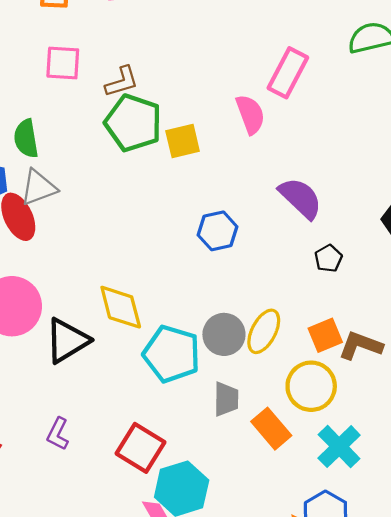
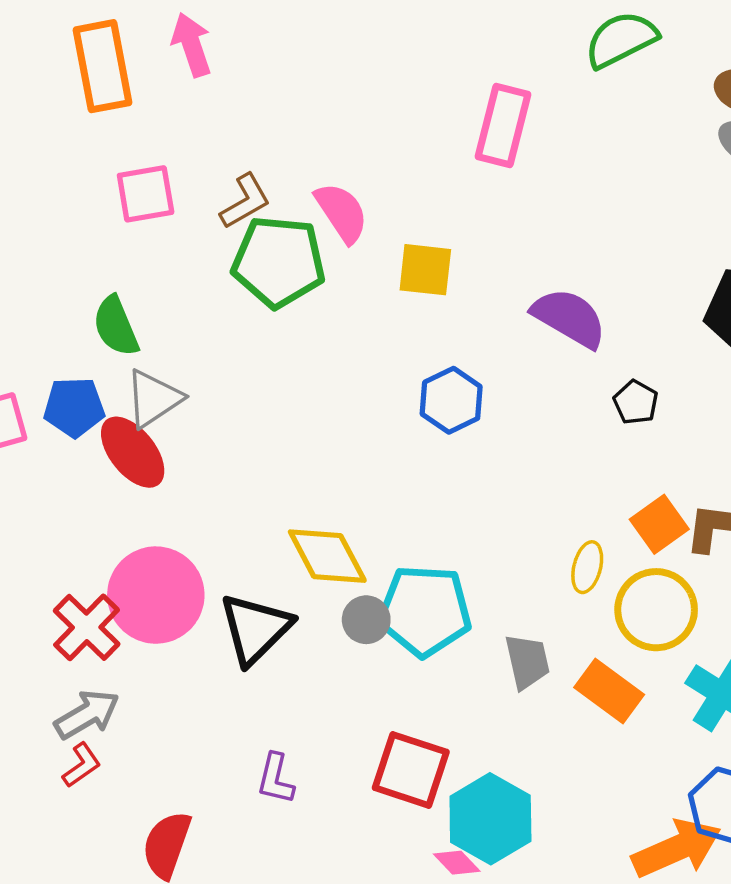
pink semicircle: (250, 114) -> (342, 212), moved
yellow square: (183, 141) -> (425, 270), moved, turned 33
yellow ellipse: (264, 331) -> (587, 567), moved, size x0.7
gray circle: (224, 334) -> (366, 620), moved, size x0.7

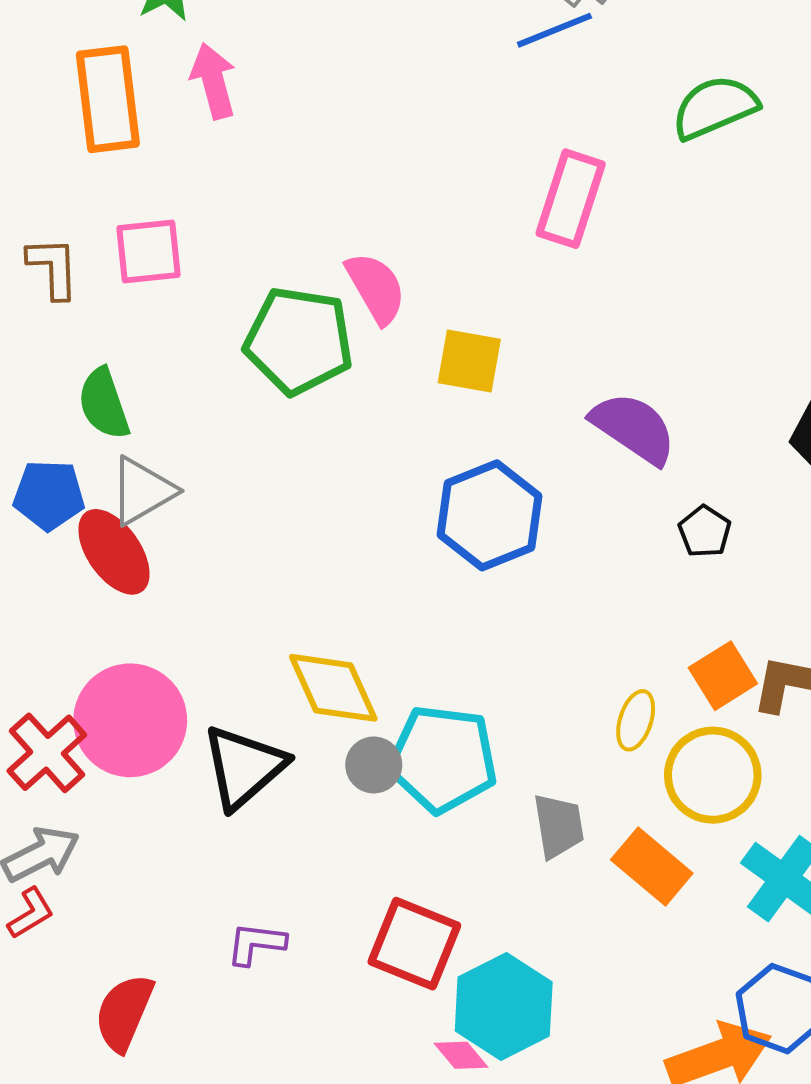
brown L-shape: (245, 201) -> (53, 268), moved, turned -66
blue hexagon: (451, 400) -> (489, 515), size x1.4
purple L-shape: (276, 779) -> (256, 944), turned 80

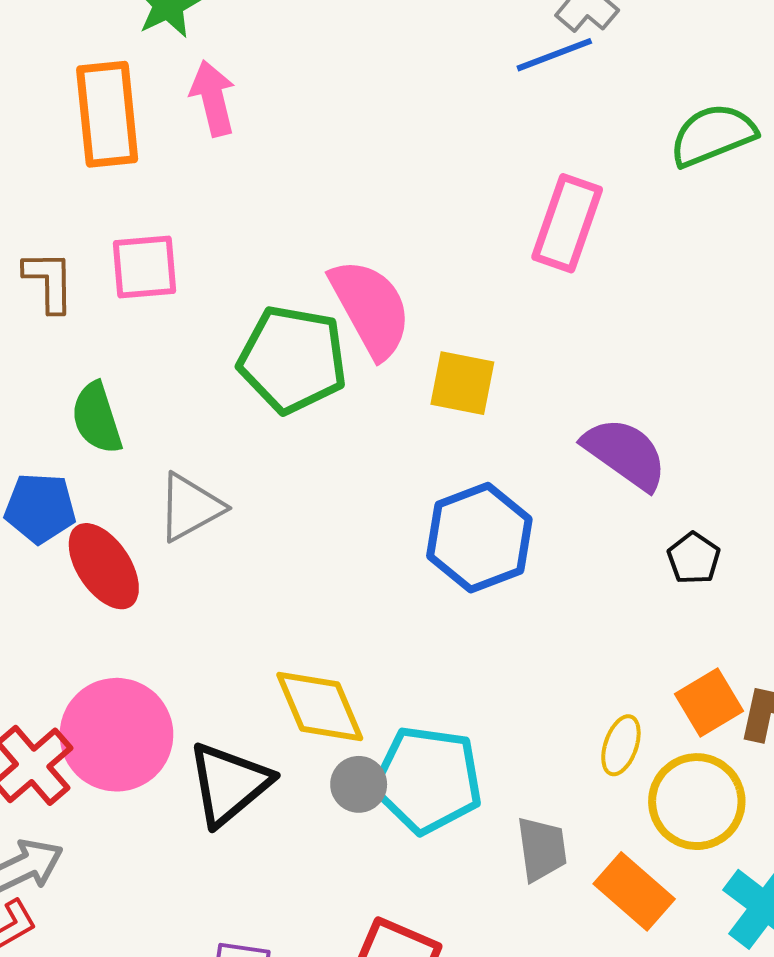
pink semicircle: (376, 288) -> (371, 308), size x1.4
gray triangle: (142, 491) -> (190, 507), moved

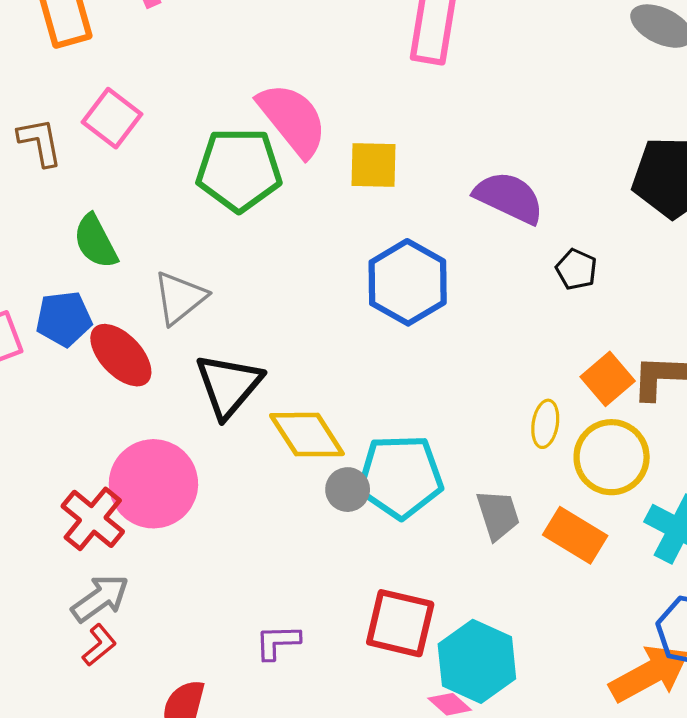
pink square: (145, 267) -> (112, 118), turned -38
black triangle: (229, 784) -> (229, 385), moved

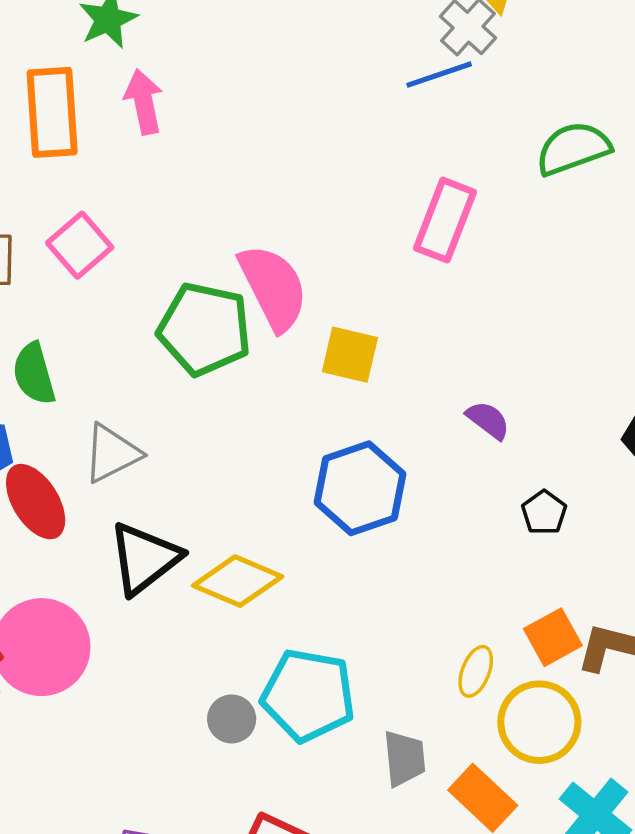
purple semicircle: (509, 198) -> (488, 420), size x0.6
yellow diamond: (307, 435) -> (238, 581), moved, turned -46
gray circle: (348, 490) -> (232, 719), moved

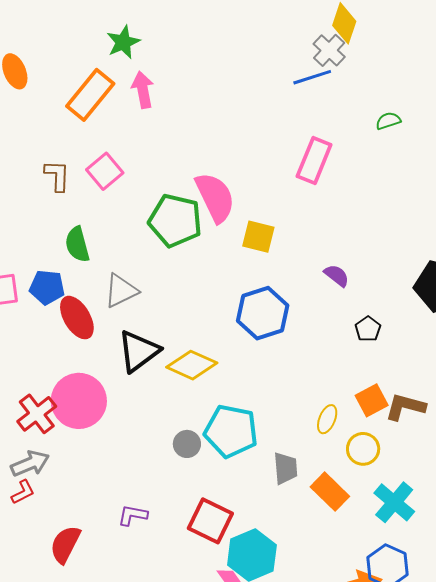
orange rectangle: (52, 112) -> (90, 95), turned 42
green semicircle: (573, 148) -> (388, 121), size x0.6
yellow circle: (539, 722) -> (363, 449), size x0.7

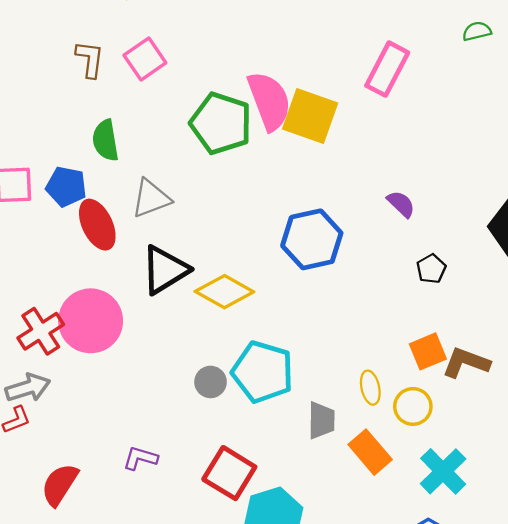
yellow square: (258, 237) -> (310, 116), moved, size x1.4
yellow ellipse: (327, 419) -> (370, 388), moved, turned -40

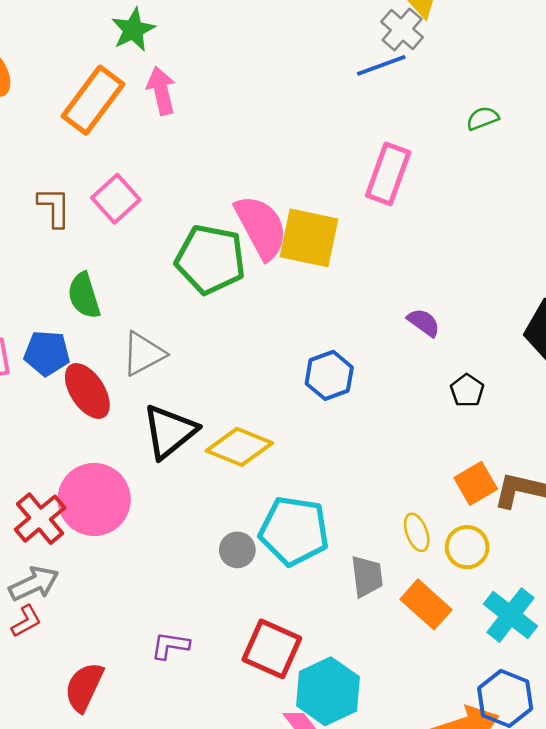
blue hexagon: (312, 239) -> (329, 375), size x0.7

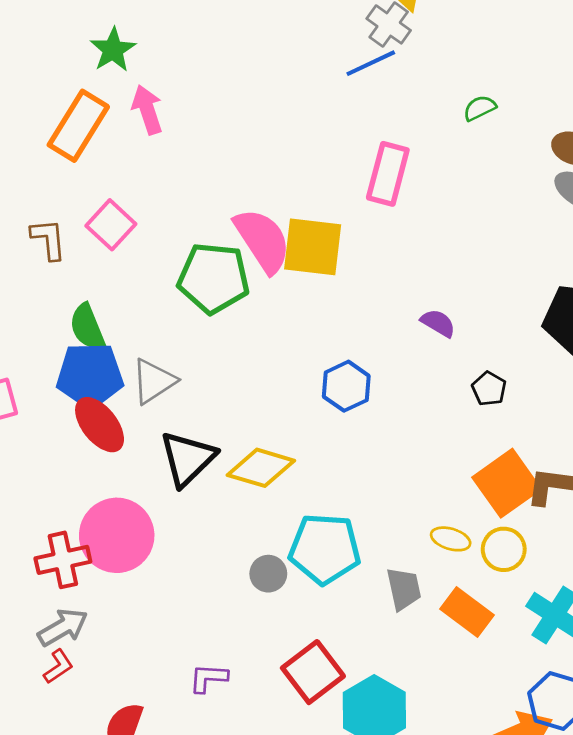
blue pentagon: (47, 353) -> (90, 375), moved, size x1.4
orange square: (476, 483) -> (507, 483), size x1.5
red cross: (40, 519) -> (63, 560), turned 33
yellow ellipse: (417, 532) -> (451, 539), turned -48
red square: (272, 649) -> (313, 672), turned 34

